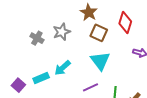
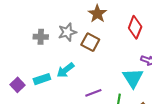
brown square: (99, 33) -> (90, 42), moved
gray cross: (37, 38) -> (41, 37), turned -32
cyan triangle: (100, 61) -> (133, 78), moved

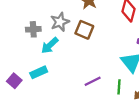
cyan arrow: (65, 70) -> (50, 45), moved

